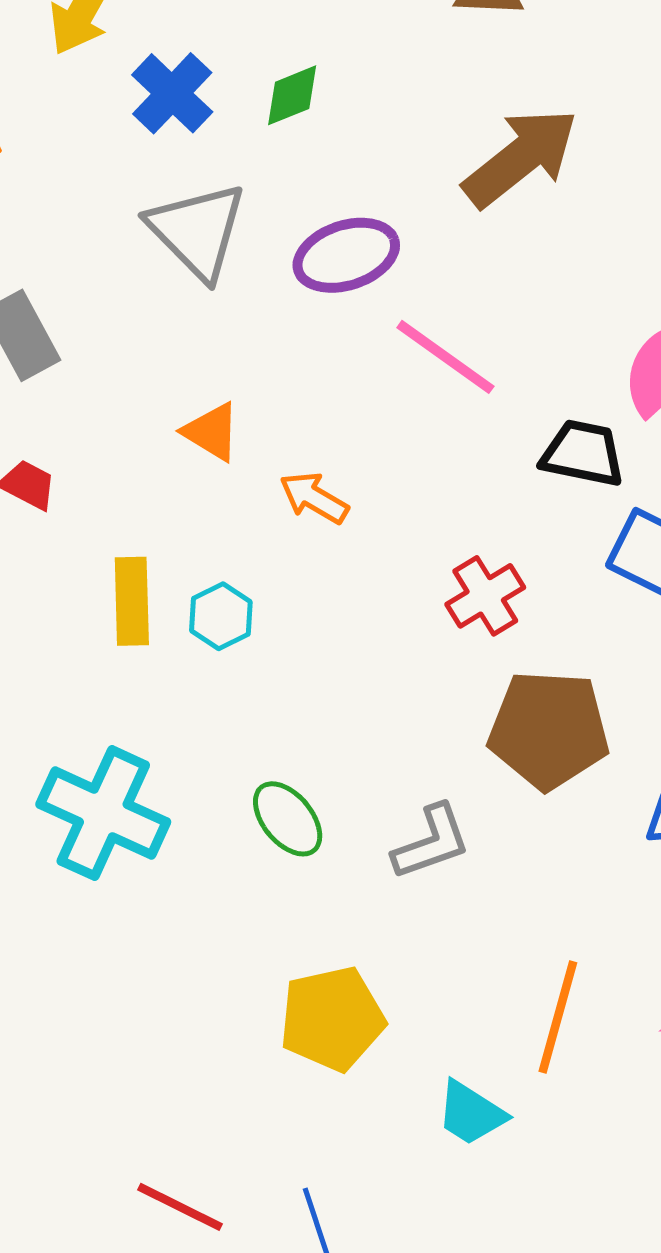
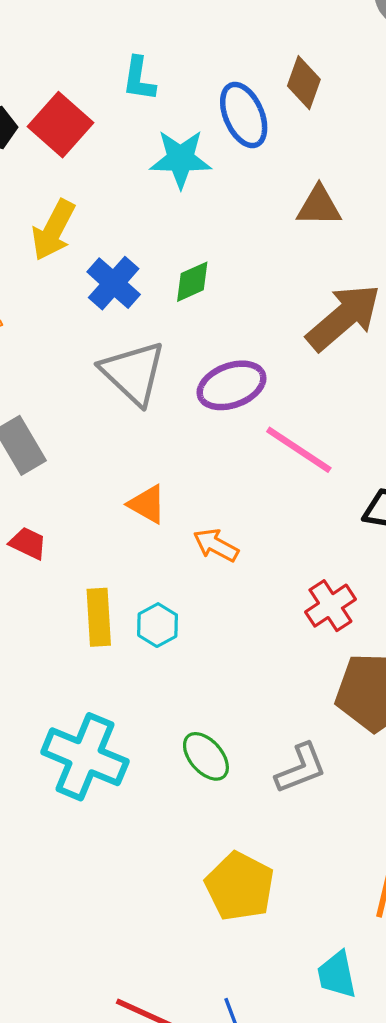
yellow pentagon: (332, 1019) -> (240, 886), turned -30
cyan trapezoid: (471, 1113) -> (337, 975), moved, turned 48

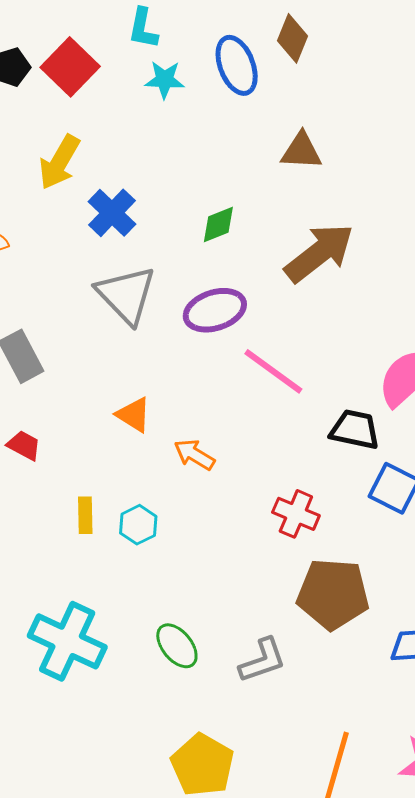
cyan star: (181, 159) -> (165, 80), moved, size x0.7
green diamond: (192, 282) -> (218, 225), moved
red cross: (330, 606) -> (296, 514), turned -36
yellow rectangle: (99, 617) -> (85, 515), size x0.7

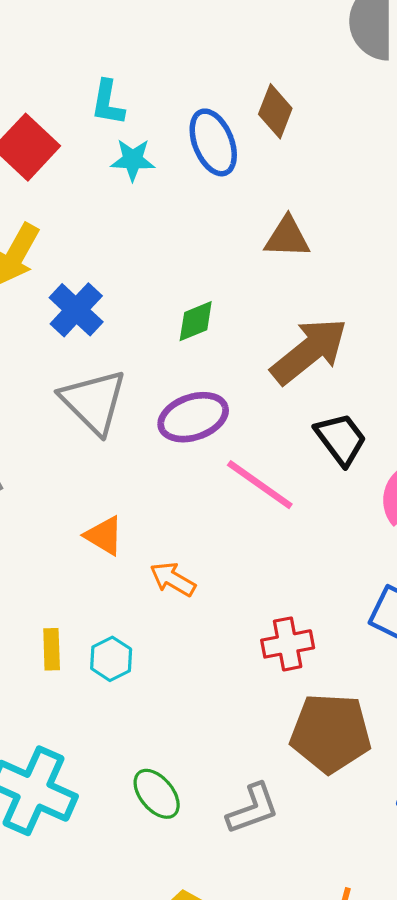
black trapezoid: (355, 429) -> (341, 439), moved, turned 42
red cross: (296, 514) -> (288, 644), turned -33

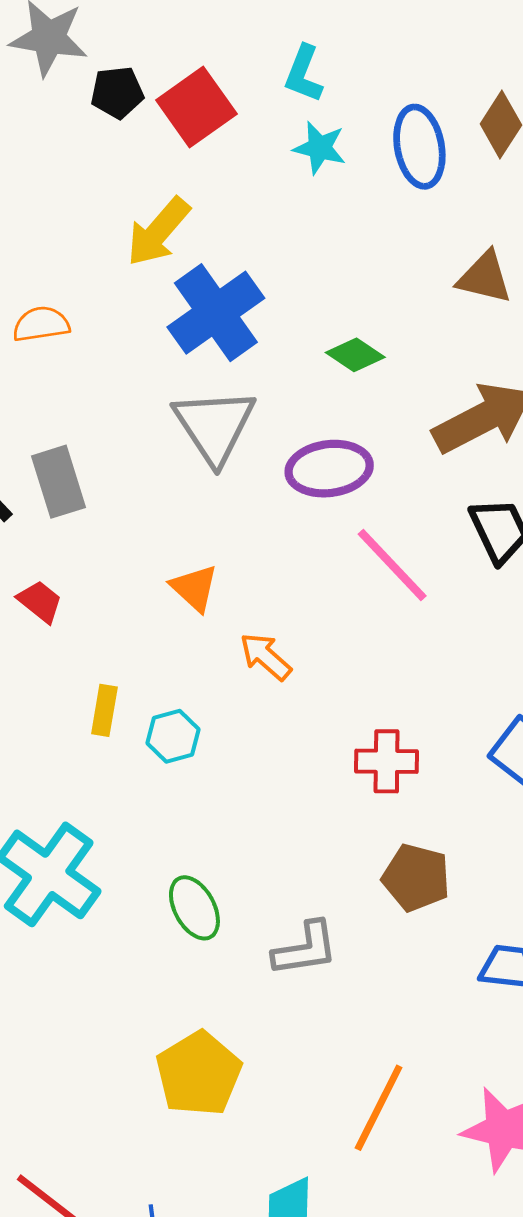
blue cross: (76, 310) -> (216, 313), size x1.4
green diamond: (196, 321) -> (355, 355), turned 45
brown pentagon: (331, 733) -> (416, 878), size x0.7

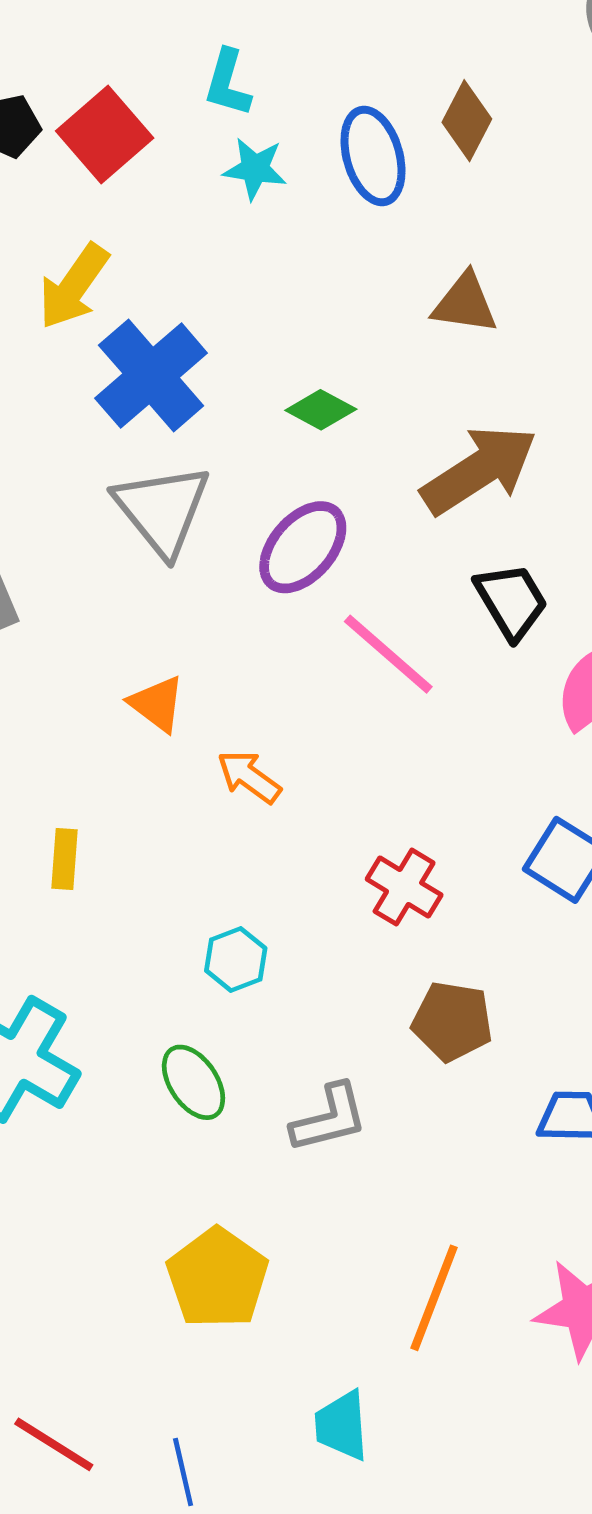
purple ellipse: (329, 469) -> (303, 547), turned -36
cyan hexagon: (173, 736) -> (236, 959), moved
red cross: (387, 761) -> (404, 887), turned 36

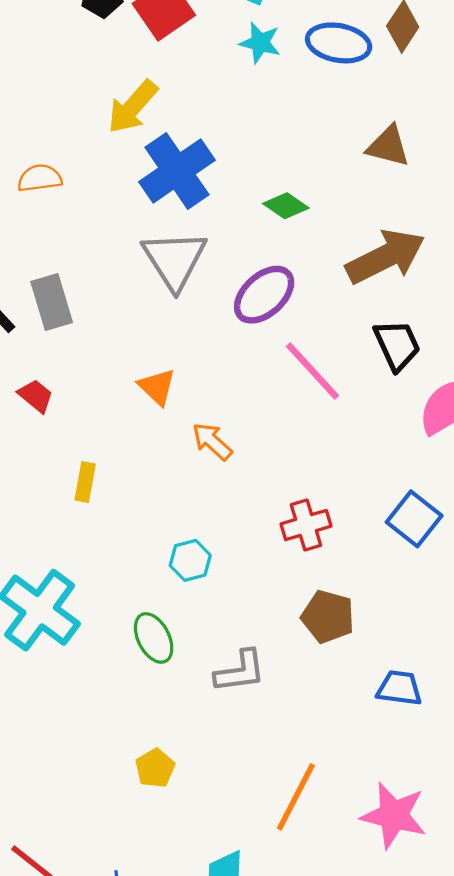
blue ellipse: (373, 156) -> (339, 43), turned -70
red cross: (404, 887) -> (306, 525), turned 36
yellow pentagon: (217, 1278) -> (155, 768), size x0.6

